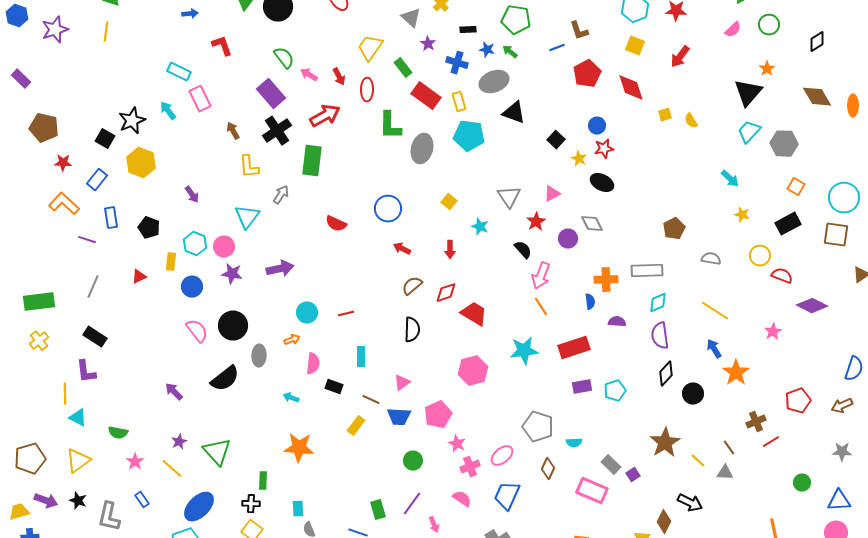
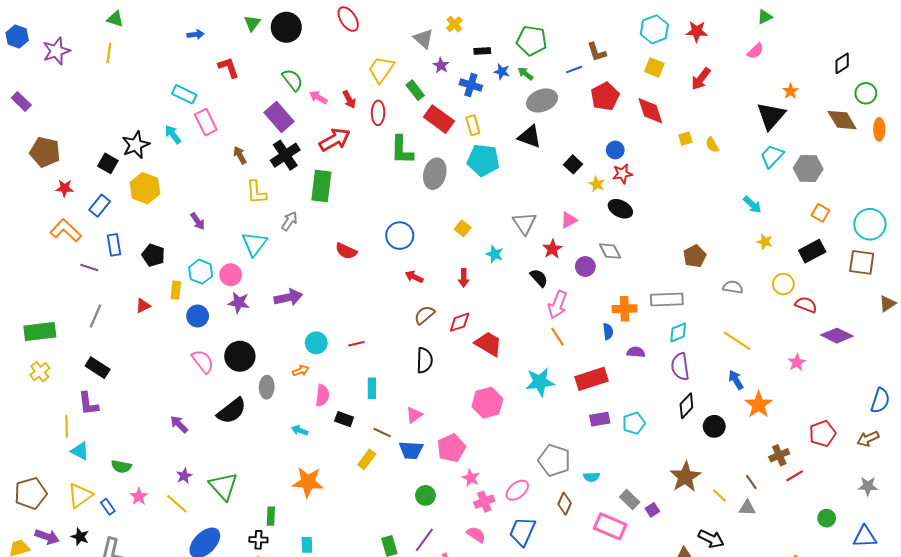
green circle: (769, 25) -> (866, 93), moved
gray ellipse: (494, 82) -> (542, 100), moved
blue rectangle: (142, 500) -> (108, 507), moved

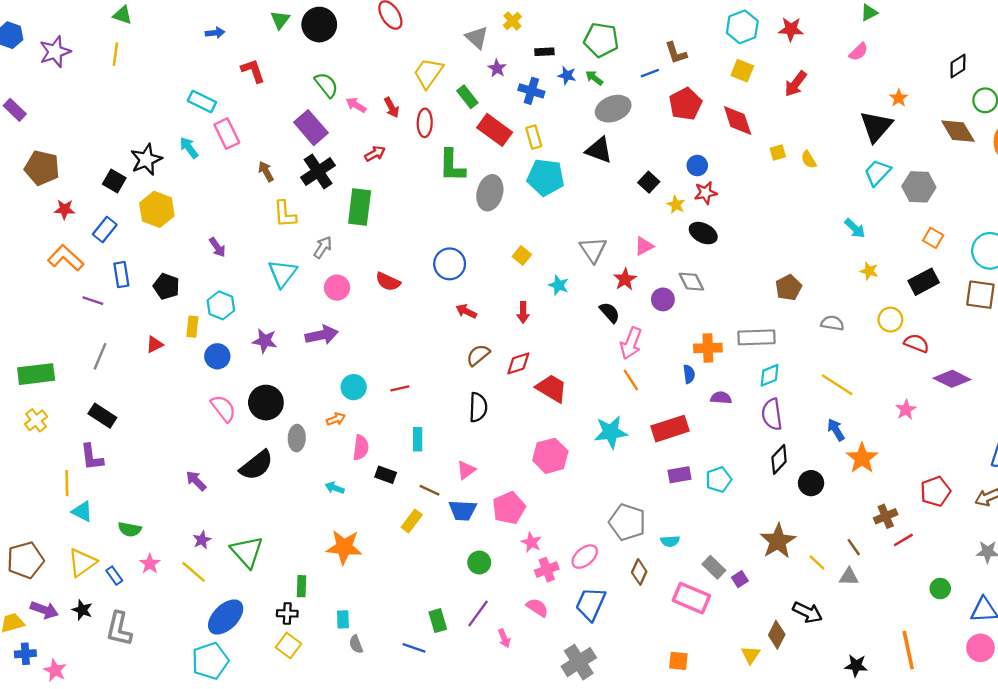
red arrow: (335, 140) -> (375, 154), size x0.6
pink circle: (231, 275) -> (337, 288), moved

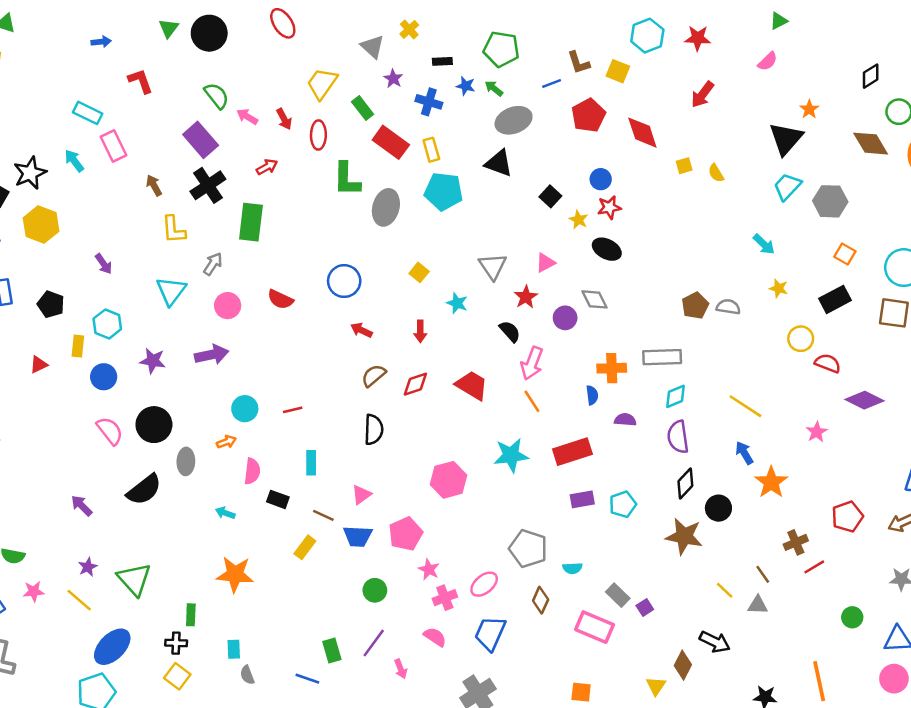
yellow square: (742, 71) -> (618, 71), moved
gray semicircle: (832, 323) -> (728, 307), moved
red trapezoid: (552, 388) -> (472, 385), moved
brown star: (778, 541) -> (684, 536), moved, turned -30
pink star: (150, 564) -> (34, 592), turned 30

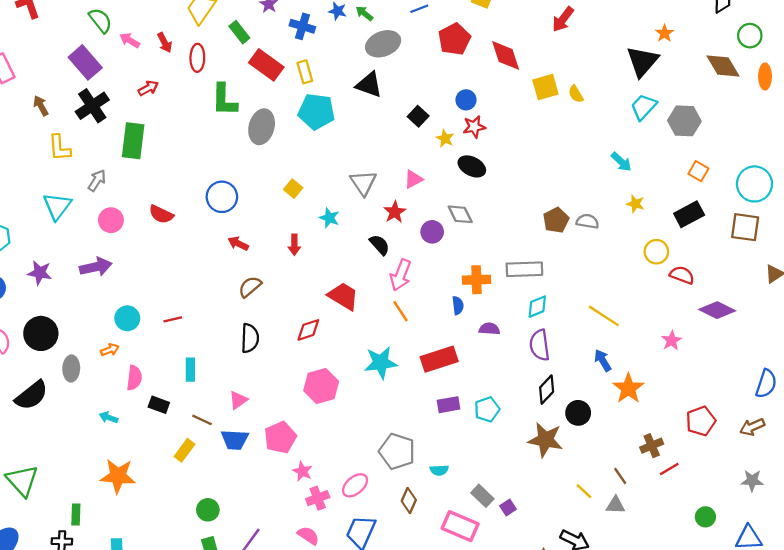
yellow square: (684, 166) -> (545, 87), size x1.6
red diamond: (415, 384) -> (308, 330), moved
green circle: (375, 590) -> (208, 510), moved

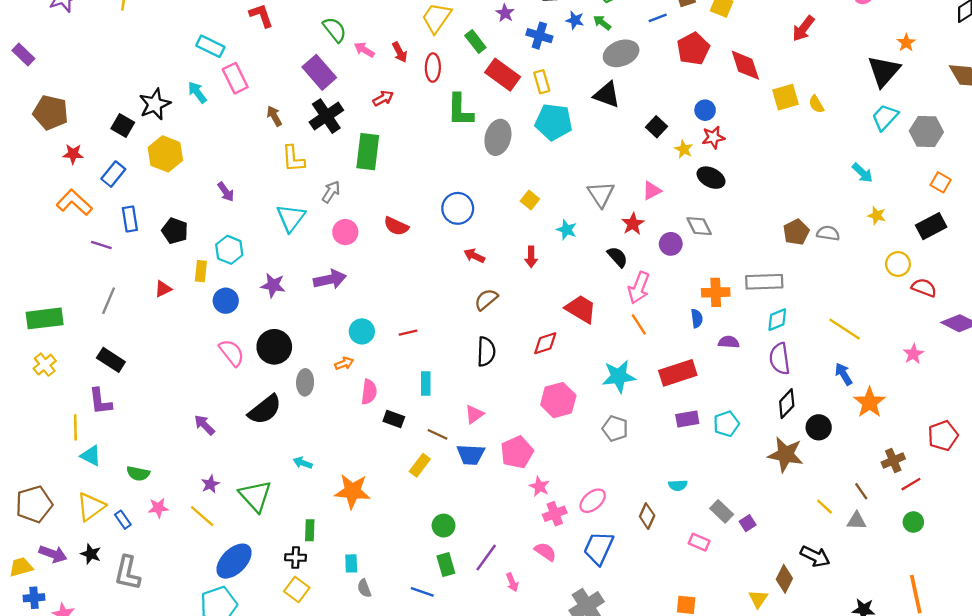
cyan arrow: (109, 418) -> (303, 463), moved
gray pentagon: (397, 451) -> (615, 429), moved, size x0.7
green circle: (705, 517) -> (913, 522), moved
pink rectangle: (460, 526) -> (699, 542), size x0.6

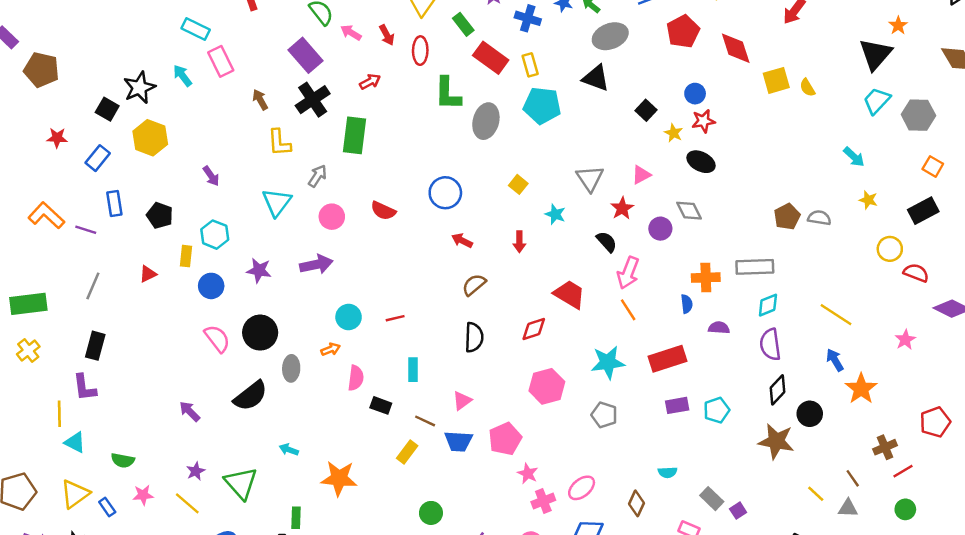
brown pentagon: (51, 113) -> (41, 70), moved
orange L-shape: (74, 202) -> (46, 215), moved
black rectangle: (111, 360) -> (95, 346), turned 72

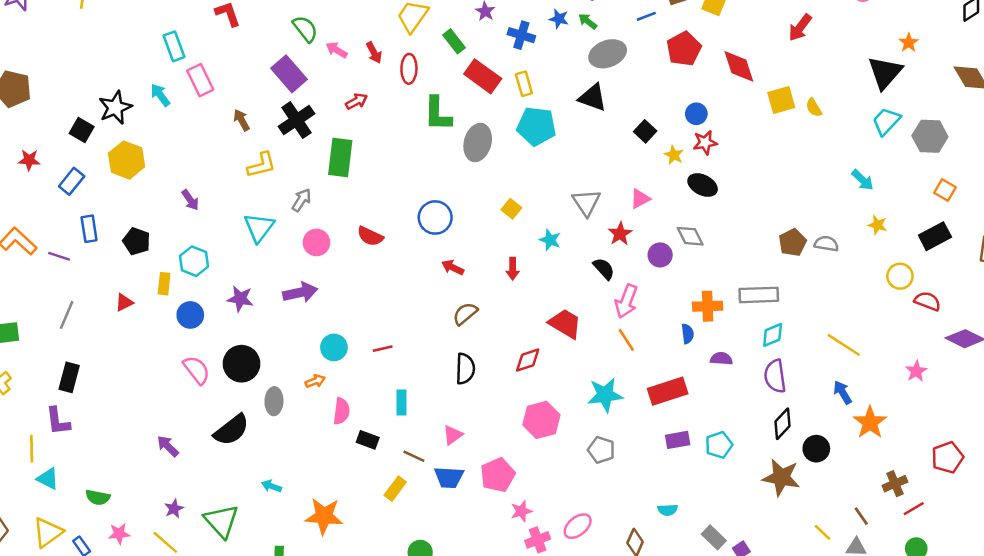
cyan rectangle: (196, 29) -> (174, 46), turned 44
yellow L-shape: (279, 143) -> (261, 165), turned -100
pink star: (528, 474) -> (521, 511), turned 30

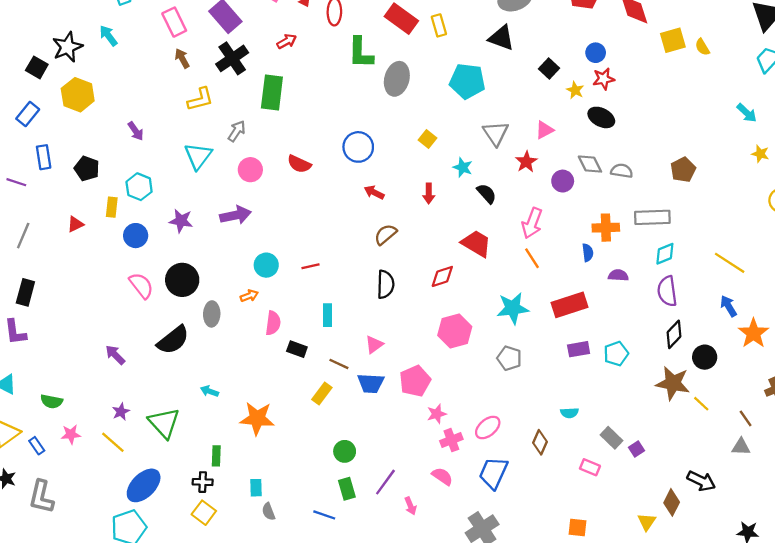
pink rectangle: (200, 80) -> (174, 22), moved
cyan pentagon: (536, 126) -> (467, 81), moved
gray semicircle: (826, 244) -> (622, 171), moved
black semicircle: (604, 269) -> (487, 194), moved
yellow line: (823, 532) -> (701, 404), moved

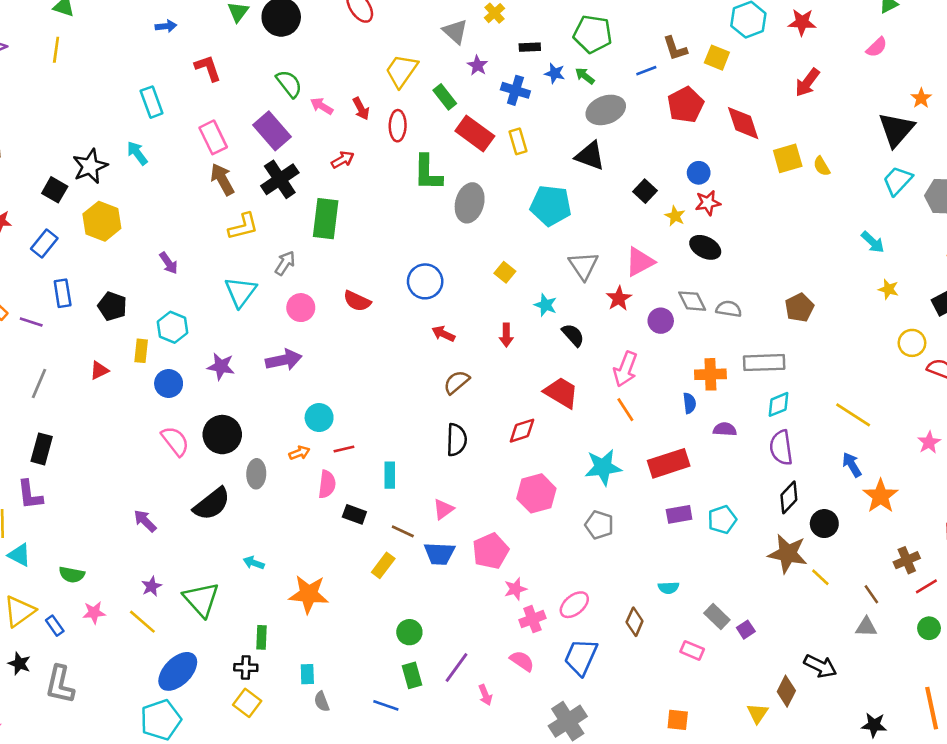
brown arrow: (182, 58) -> (222, 179), size x1.4
pink triangle: (545, 130) -> (640, 262), size x1.4
red line: (311, 266) -> (344, 449), moved

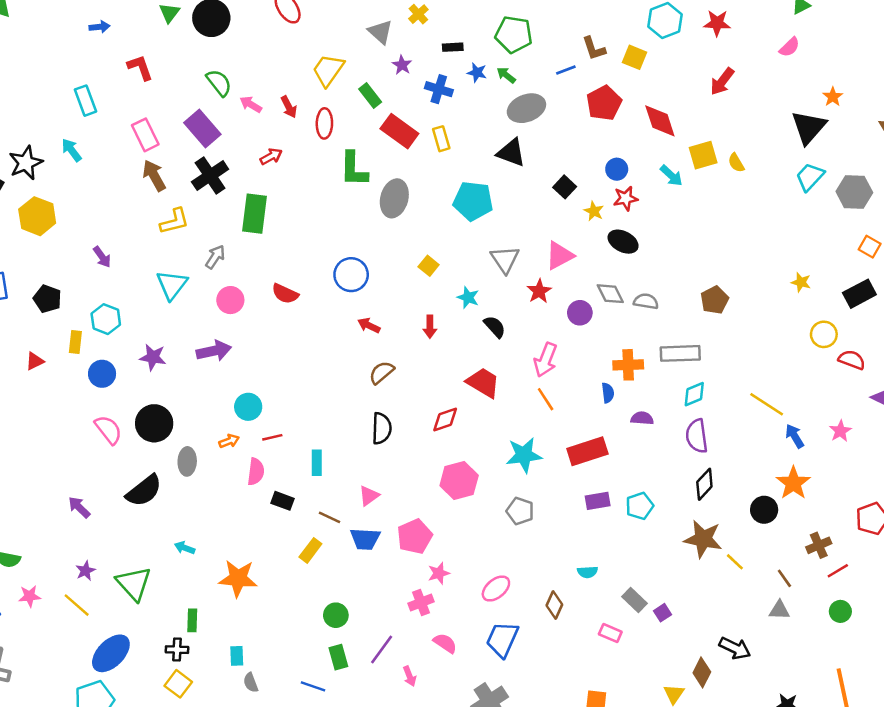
cyan arrow: (873, 242) -> (671, 176), moved
blue arrow: (852, 465) -> (795, 436), moved
black circle: (824, 524) -> (764, 510), moved
pink cross: (532, 619) -> (421, 603), moved

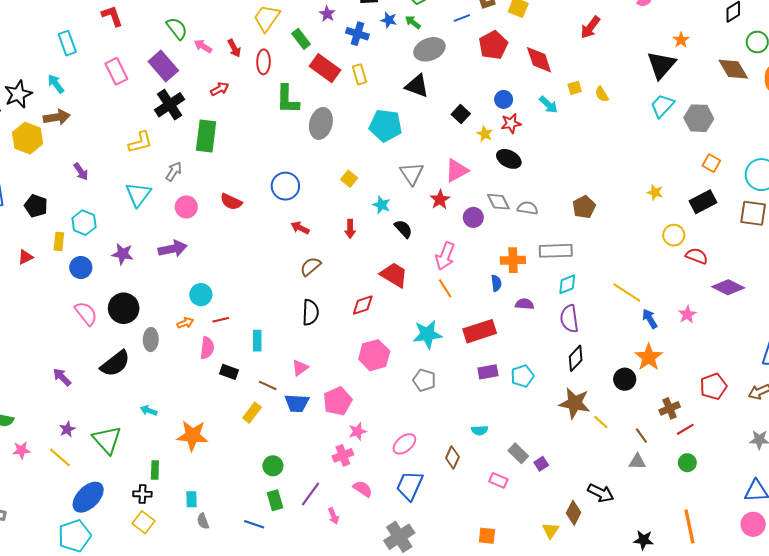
yellow square: (703, 155) -> (575, 88), size x0.6
brown arrow: (154, 176) -> (57, 117), moved, turned 110

